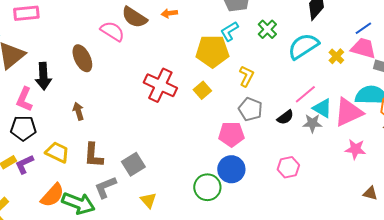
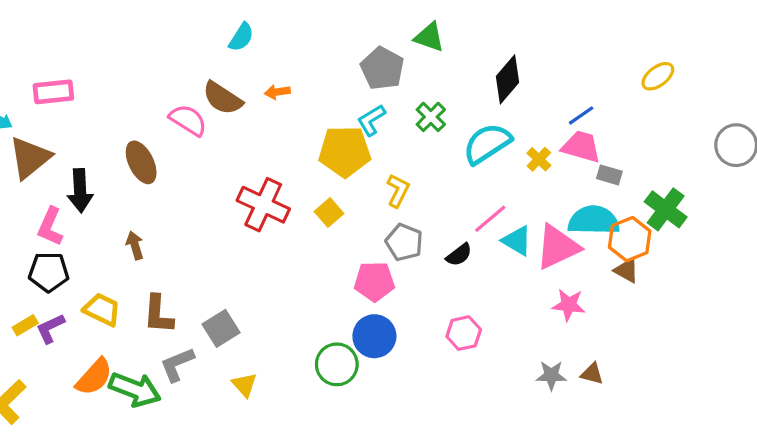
gray star: (312, 123) -> (551, 375), moved

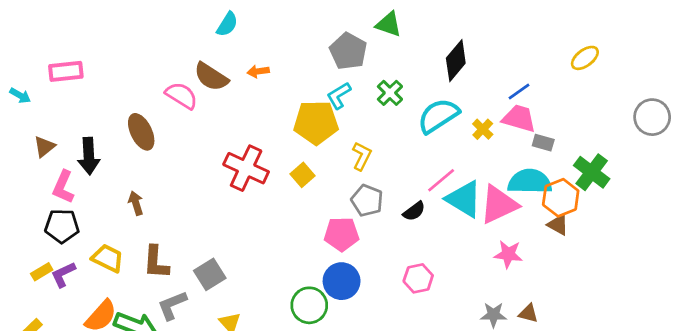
brown triangle: (30, 158) -> (44, 147), moved, size x0.6
cyan triangle: (517, 241) -> (464, 199), size x1.4

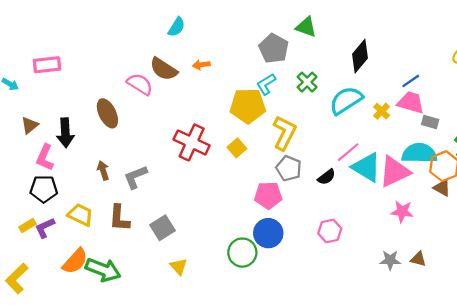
yellow L-shape: (362, 156) -> (284, 133), size x1.5
gray L-shape: (172, 305) -> (135, 177), moved

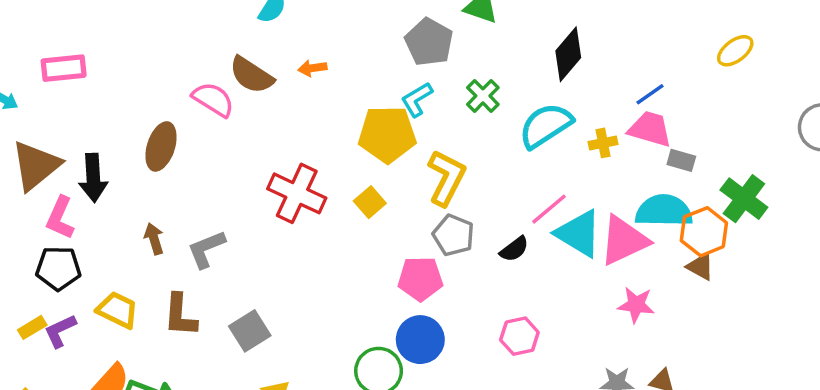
yellow cross: (382, 111) -> (603, 143), turned 35
brown ellipse: (107, 113) -> (161, 146), turned 44
brown triangle: (30, 125) -> (36, 166), size x1.8

